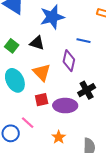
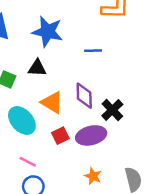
blue star: (52, 17) -> (48, 32), turned -30
purple diamond: (69, 61) -> (84, 96), moved
pink line: (28, 123) -> (28, 162), moved

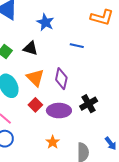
blue star: (48, 32) -> (45, 22), size x0.7
black cross: (112, 110) -> (89, 104), moved
red square: (60, 136) -> (35, 105), turned -32

